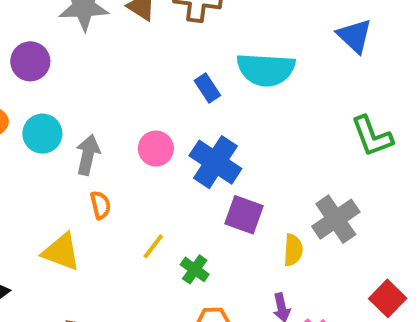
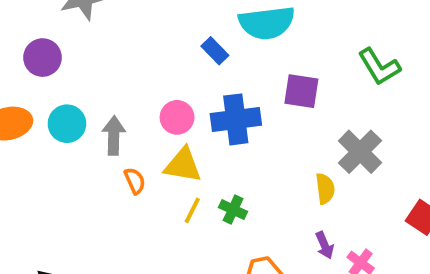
blue cross: (215, 162) -> (236, 119), turned -30
purple square: (244, 215) -> (301, 91), moved
yellow triangle: (61, 252) -> (183, 165), moved
green cross: (195, 269) -> (233, 210), moved

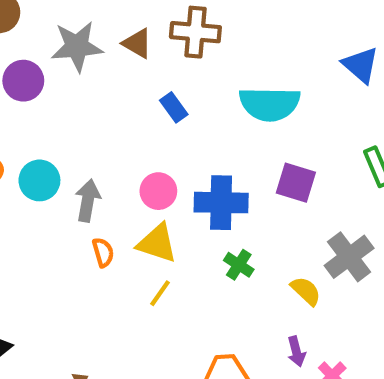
blue rectangle: (215, 51) -> (174, 107), moved
purple circle: (43, 58) -> (23, 81), moved
yellow semicircle: (325, 189) -> (306, 291), turned -48
green cross: (233, 210) -> (239, 265), moved

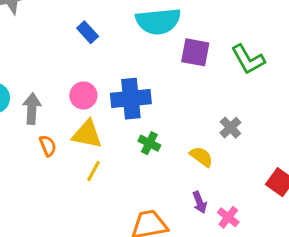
purple square: (296, 183) -> (195, 52), moved
gray cross: (349, 257) -> (230, 128), size x0.6

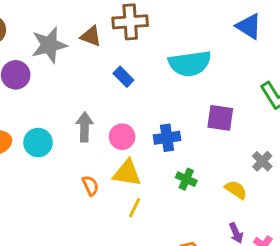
purple square: (195, 52) -> (220, 118), moved
blue cross: (131, 99) -> (167, 138), size x0.7
gray arrow: (32, 109) -> (85, 127), moved

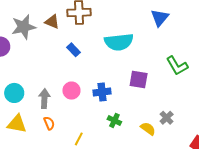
blue triangle: (249, 26) -> (160, 18), turned 36
gray arrow: (85, 127) -> (44, 99), moved
gray cross: (262, 161) -> (167, 118), moved
yellow triangle: (127, 173) -> (17, 124), moved

